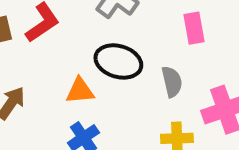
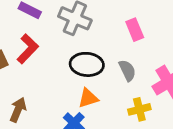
orange triangle: (80, 91) -> (88, 98), moved

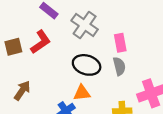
pink rectangle: (135, 30) -> (120, 43), moved
gray semicircle: (127, 70) -> (119, 66), moved

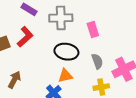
gray cross: (85, 25) -> (61, 18), turned -30
gray semicircle: (119, 66) -> (97, 61), moved

